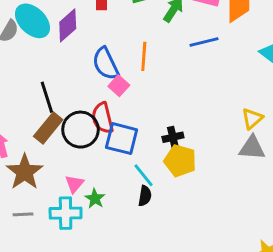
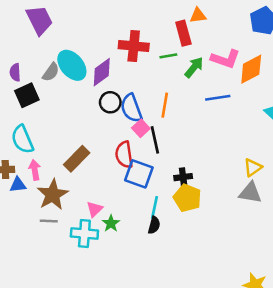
black line: (47, 97) -> (155, 140), moved
black circle: (81, 130) -> (110, 102), moved, size x0.7
cyan line: (143, 175) -> (155, 207), turned 45
gray line: (23, 214) -> (49, 221), moved

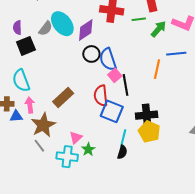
orange line: (165, 105) -> (157, 69), moved
black cross: (183, 177) -> (147, 115), size x1.5
gray line: (49, 221) -> (39, 146), turned 48

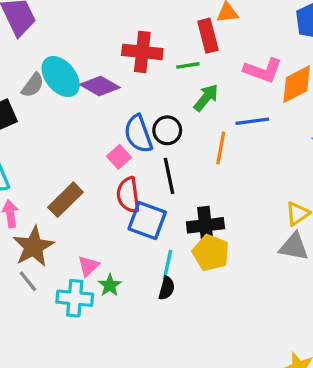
green arrow: (159, 29) -> (206, 98), moved
purple diamond: (86, 30) -> (100, 86), turned 65
black circle: (91, 54) -> (167, 130), moved
pink square: (115, 75) -> (119, 157), moved

